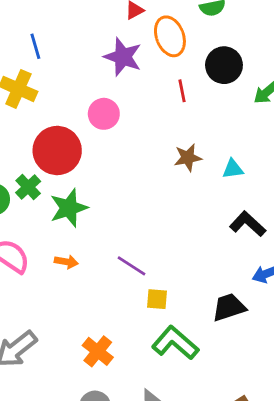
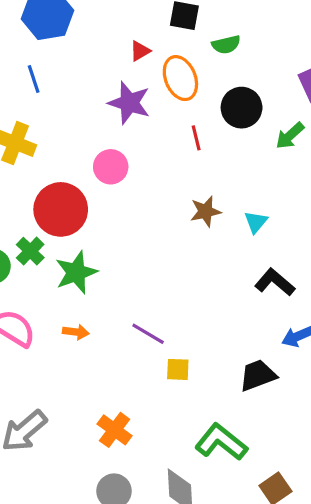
blue line: (35, 46) -> (34, 79), moved
cyan triangle: (233, 169) -> (256, 222), turned -40
green L-shape: (175, 343) -> (221, 442), moved

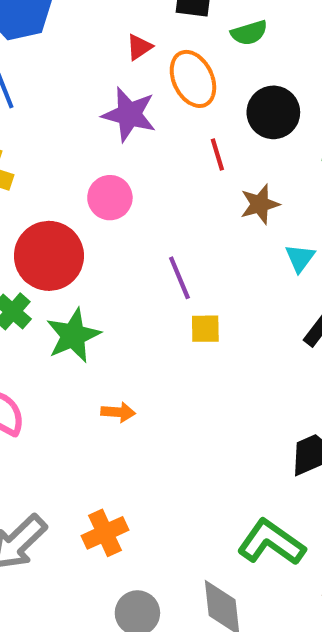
brown star: (206, 211) -> (260, 204), moved
orange arrow: (76, 332) -> (118, 412), moved
purple line: (148, 334) -> (179, 278), moved, turned 40
yellow square: (178, 369) -> (205, 329), moved
orange cross: (115, 430) -> (105, 533), moved, turned 32

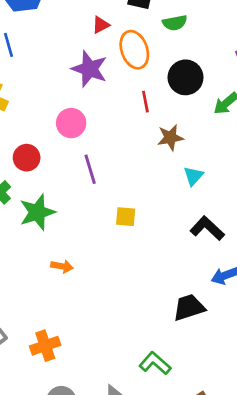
red circle: (49, 256) -> (27, 158), size x0.6
purple line: (179, 278) -> (90, 169), moved
green L-shape: (271, 542) -> (155, 363), size x0.7

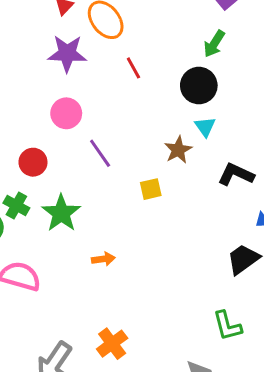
black circle: (186, 77) -> (199, 86), moved
brown star: (170, 138) -> (178, 150), moved
green L-shape: (155, 363) -> (227, 326), turned -128

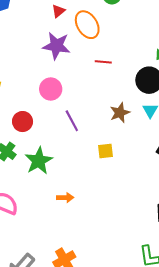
red line: (133, 68) -> (103, 62), turned -63
brown star: (178, 150) -> (120, 113), moved

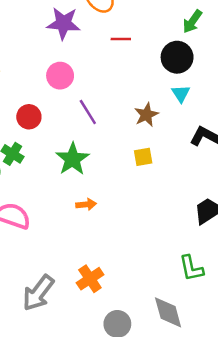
brown star: (120, 113) -> (146, 115), moved
yellow square: (105, 151) -> (143, 157), moved
green star: (39, 161) -> (72, 159), moved

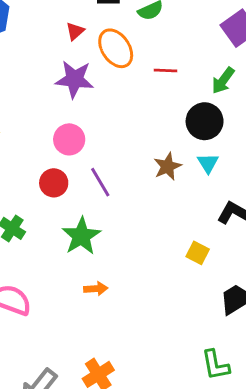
red line: (121, 39) -> (166, 71), moved
brown star: (146, 115) -> (167, 166), moved
red circle: (29, 117) -> (54, 183), moved
yellow square: (143, 157) -> (198, 253), moved, turned 36

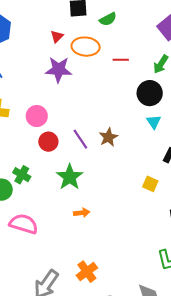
orange ellipse: (116, 48) -> (86, 47), turned -48
pink circle: (69, 139) -> (37, 116), moved
brown star: (167, 166) -> (108, 137), moved

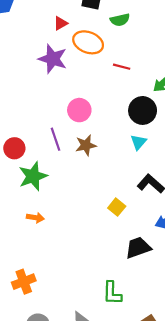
pink circle: (37, 116) -> (79, 110), moved
red circle: (48, 142) -> (14, 148), moved

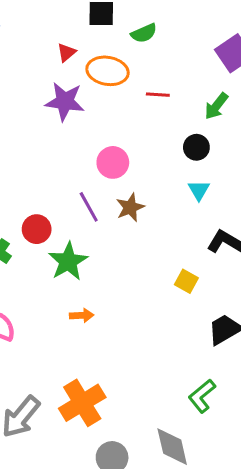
black circle: (143, 110) -> (196, 147), size x0.7
orange cross: (24, 282) -> (82, 403), size x1.4
green L-shape: (112, 293) -> (202, 396), turned 60

